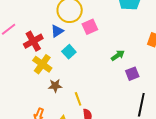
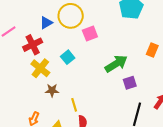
blue triangle: (57, 31) -> (46, 23), moved
green arrow: (118, 55) -> (116, 64), size x1.6

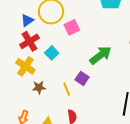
red cross: (33, 45) -> (30, 41), moved
purple square: (130, 83) -> (82, 78), moved, turned -32
yellow line: (74, 105) -> (67, 89), moved

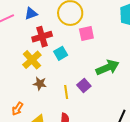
blue triangle: (27, 20) -> (31, 14), moved

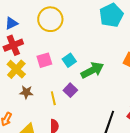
pink square: (86, 34) -> (44, 60), moved
red cross: (42, 37) -> (13, 45), moved
cyan square: (61, 53) -> (69, 60), moved

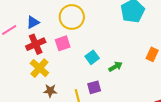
pink square: (44, 60) -> (63, 43), moved
green arrow: (92, 70) -> (115, 67), size x0.6
purple square: (70, 90) -> (94, 87), turned 32

